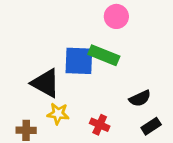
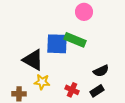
black rectangle: (151, 126) -> (97, 91), moved

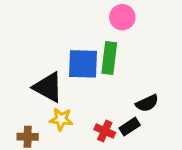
green rectangle: (75, 40) -> (109, 58), turned 75
black rectangle: (97, 91) -> (130, 127), moved

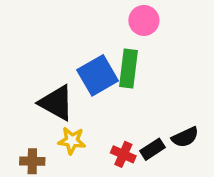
blue square: (83, 64) -> (98, 75), turned -32
black semicircle: (147, 103) -> (185, 137), moved

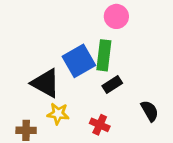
black semicircle: (185, 137) -> (150, 111), turned -95
black rectangle: (153, 149) -> (112, 85), moved

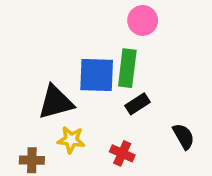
blue square: (79, 61) -> (97, 75), turned 32
black triangle: (46, 83) -> (56, 102), turned -44

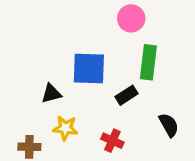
green rectangle: (127, 68) -> (148, 62), moved
black triangle: (56, 102) -> (51, 94), size x0.6

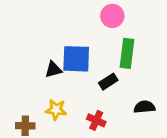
black triangle: (51, 94) -> (53, 69), moved
black semicircle: (169, 125) -> (144, 107), turned -65

